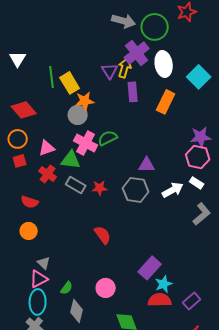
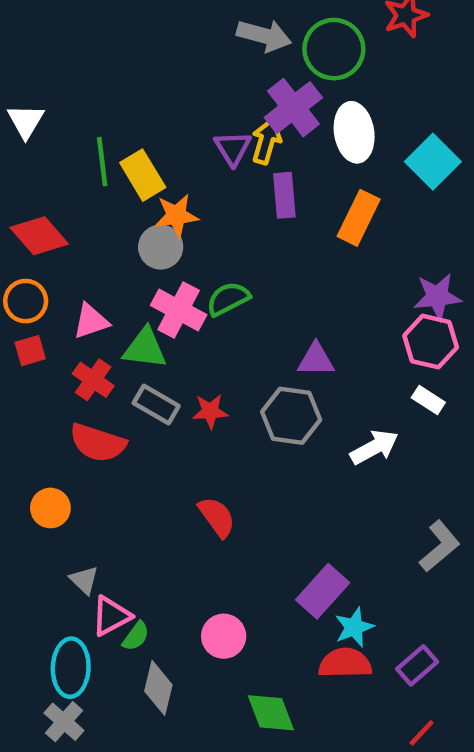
white arrow: (173, 190) -> (374, 447), moved
red semicircle: (30, 202) -> (98, 443), moved, size x1.4
gray L-shape: (202, 214) -> (440, 546), moved
pink triangle: (39, 279) -> (111, 616), moved

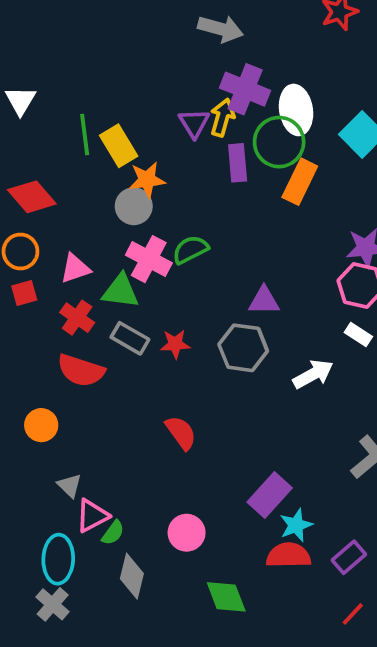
green circle: (334, 49) -> (279, 142), moved
purple cross: (293, 108) -> (245, 89), turned -30

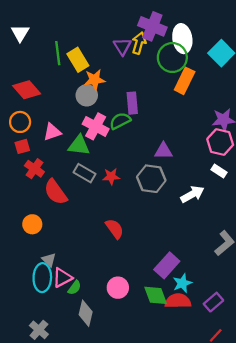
purple rectangle: (238, 163) -> (132, 103), moved
red cross: (77, 318) -> (34, 169), moved
red semicircle: (81, 370) -> (56, 192), turned 36
cyan ellipse: (58, 559) -> (42, 278), moved
green diamond: (226, 597) -> (156, 295), moved

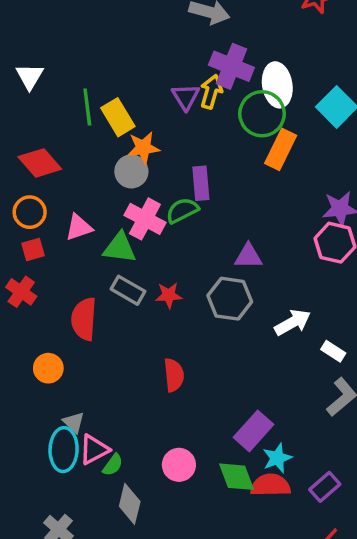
red cross: (34, 169) -> (21, 292), moved
white rectangle: (219, 171) -> (333, 351), moved
red semicircle: (56, 192) -> (84, 319), turned 40
red semicircle: (115, 229) -> (174, 375), turned 30

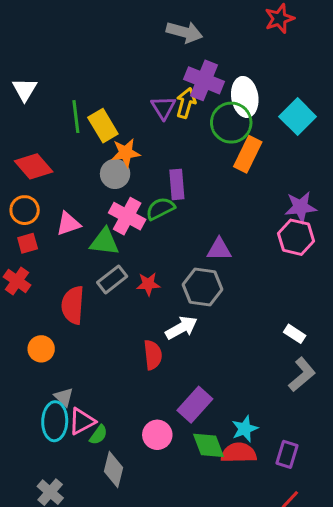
gray rectangle: (128, 290) -> (112, 279), turned -68
white arrow: (293, 322) -> (181, 328), moved
purple rectangle: (254, 431) -> (195, 405), moved
purple rectangle: (325, 487) -> (287, 454), turned -32

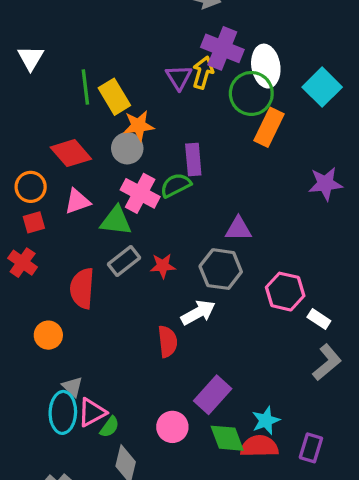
red diamond: (34, 166) -> (71, 153), moved
pink hexagon: (296, 237) -> (285, 292), moved

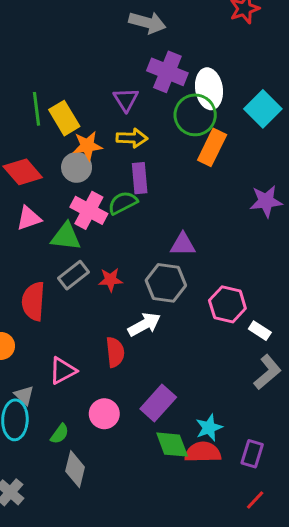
yellow arrow: (203, 73) -> (132, 138), moved, turned 76
pink triangle: (92, 412) -> (63, 371), moved
pink circle: (172, 427) -> (104, 414), moved

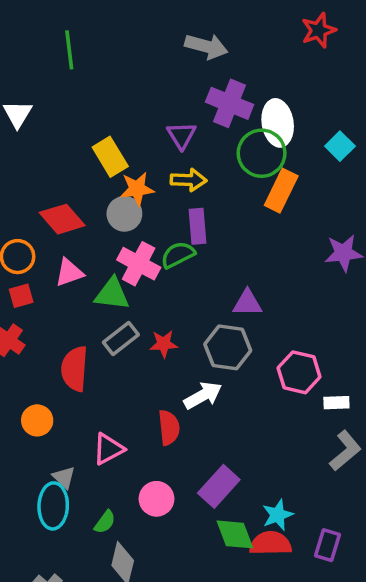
green line: (37, 109) -> (69, 50), moved
cyan square: (263, 109) -> (340, 146), size x0.7
white rectangle: (260, 331) -> (336, 403), turned -35

